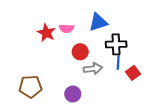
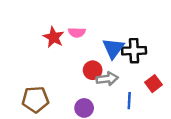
blue triangle: (98, 22) -> (113, 48), moved, turned -36
red circle: (80, 52) -> (93, 70), moved
blue line: (118, 62) -> (129, 101), moved

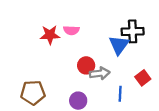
red star: (54, 37) -> (50, 35), turned -30
blue triangle: (113, 48) -> (119, 45), moved
black cross: (134, 51) -> (133, 31), moved

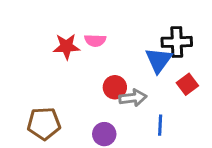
red square: (143, 78) -> (187, 84), moved

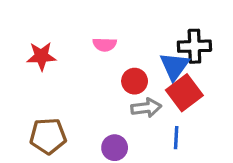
red star: (66, 46) -> (41, 56), moved
red square: (187, 84) -> (184, 93), moved, size x1.5
red circle: (115, 87) -> (135, 81), moved

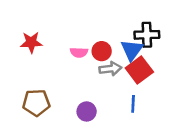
pink semicircle: (105, 45) -> (79, 52), moved
red circle: (135, 81) -> (102, 51), moved
gray arrow: (146, 108) -> (110, 69), moved

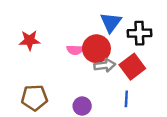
blue triangle: (132, 50) -> (111, 22), moved
red circle: (102, 51) -> (96, 49), size x1.5

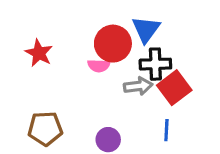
black cross: (139, 33) -> (155, 64), moved
red star: (30, 40) -> (39, 53), turned 30
red circle: (96, 49) -> (113, 44), moved

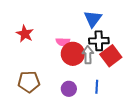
red circle: (113, 44) -> (73, 54), moved
gray arrow: (138, 86) -> (88, 55), turned -84
blue line: (166, 130) -> (97, 87), moved

